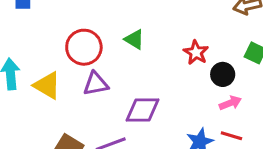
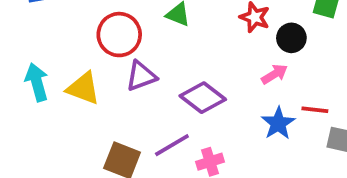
pink arrow: (230, 103) -> (275, 74), moved
purple diamond: (142, 110) -> (203, 98), turned 48

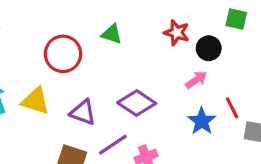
purple triangle: (141, 76) -> (83, 112), moved, turned 44
red line: (315, 110) -> (232, 108), turned 60

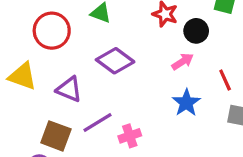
purple diamond: (137, 103) -> (115, 61), moved
red line: (232, 108) -> (225, 80), moved

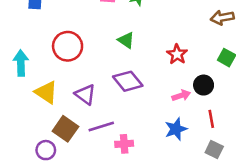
red circle: (52, 31) -> (68, 46), moved
black circle: (196, 31) -> (204, 85), moved
yellow triangle: (22, 76) -> (46, 92), moved

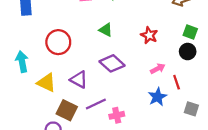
black circle: (204, 85) -> (188, 52), moved
red line: (211, 119) -> (177, 82), moved

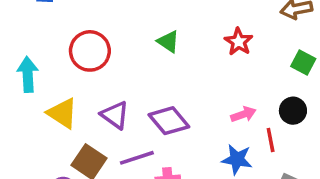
red star: (149, 35) -> (239, 42), moved
black circle: (188, 52) -> (293, 111), moved
purple diamond: (112, 63) -> (169, 121), moved
blue star: (157, 97) -> (237, 159), turned 30

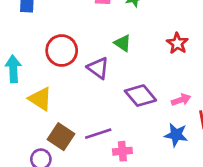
purple triangle: (115, 115) -> (98, 68), moved
purple diamond: (169, 121) -> (140, 96), moved

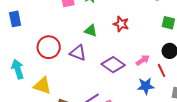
red star: (177, 43) -> (121, 24), moved

